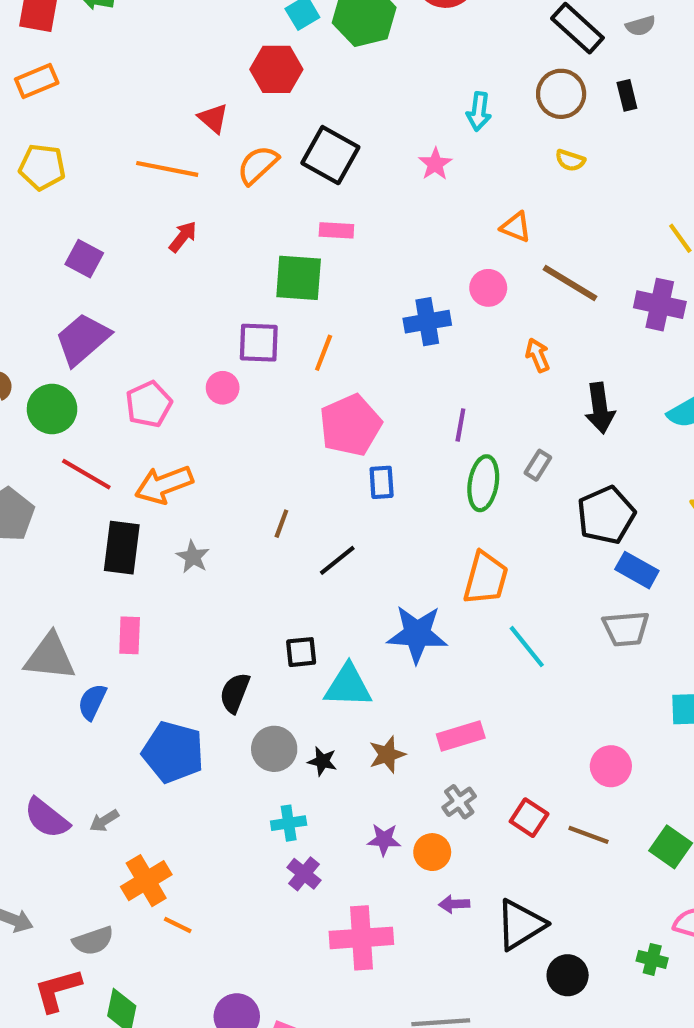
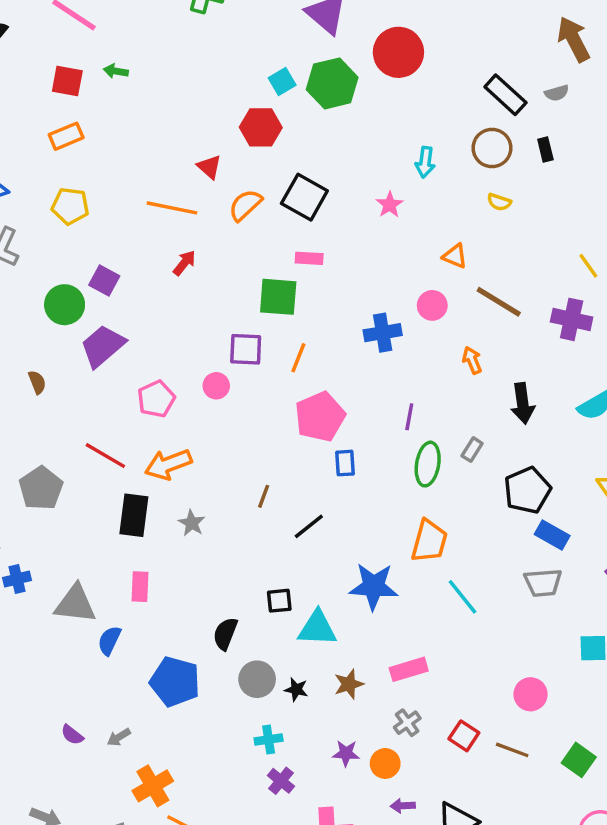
green circle: (52, 409) -> (65, 305), moved
purple semicircle: (47, 818) -> (72, 735), size x0.6

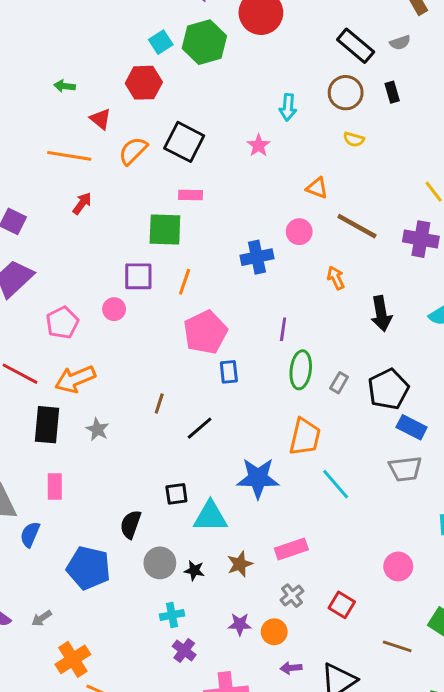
green arrow: (116, 71) -> (65, 86), moved
gray rectangle: (472, 450) -> (339, 383), moved
brown line: (512, 750) -> (397, 646), moved

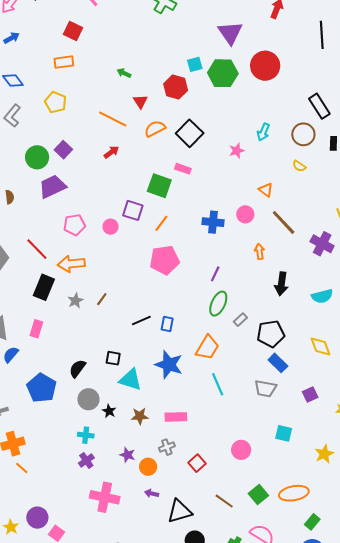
blue rectangle: (229, 372) -> (167, 324), moved
brown line: (159, 404) -> (102, 299), moved

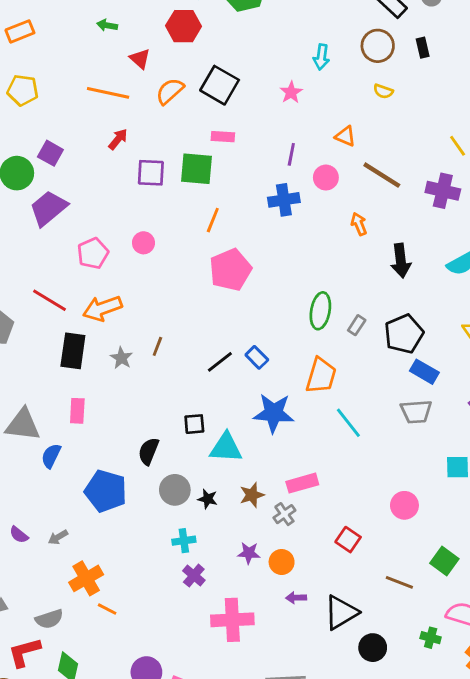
purple square: (133, 210) -> (151, 173), moved
purple line: (215, 274) -> (291, 154), moved
blue rectangle: (167, 324) -> (257, 357), turned -42
gray cross: (167, 447) -> (284, 514), moved

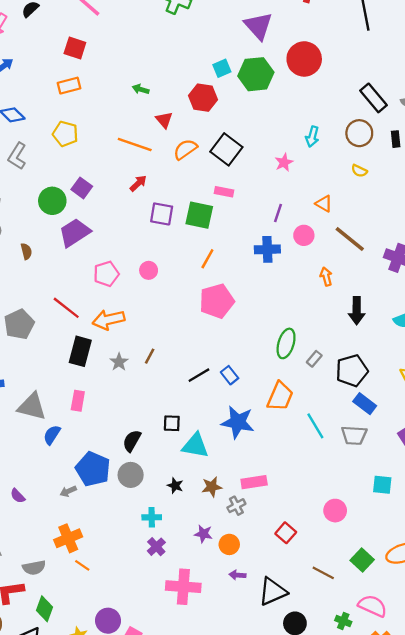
cyan line: (348, 423) -> (315, 426), moved
gray circle: (175, 490) -> (131, 475), moved
gray arrow: (58, 537) -> (68, 491), moved

